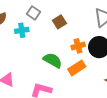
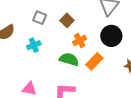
cyan cross: (22, 30) -> (34, 45), moved
orange cross: (78, 46) -> (80, 40), moved

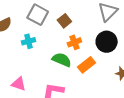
gray square: (40, 18) -> (38, 15), size x1.5

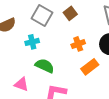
brown square: (64, 21) -> (70, 13), moved
green semicircle: (62, 60) -> (45, 66), moved

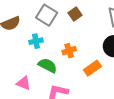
orange cross: (78, 44) -> (69, 51), moved

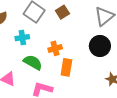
orange rectangle: (92, 68) -> (66, 67), moved, turned -48

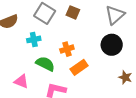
brown square: (62, 12) -> (73, 12), turned -32
orange rectangle: (66, 67) -> (79, 67), turned 48

